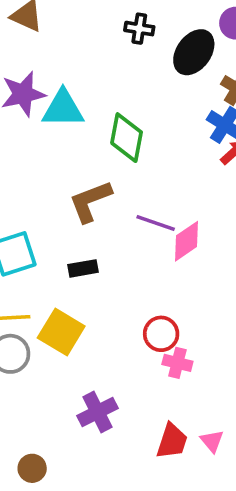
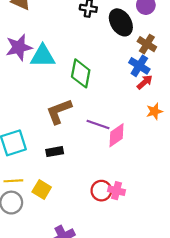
black ellipse: (194, 52) -> (121, 22), turned -68
yellow square: (61, 332) -> (42, 190), size x0.7
pink cross: (177, 363) -> (117, 191), moved

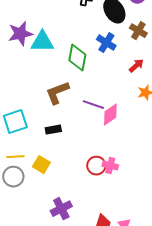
blue cross: (139, 66) -> (106, 43), moved

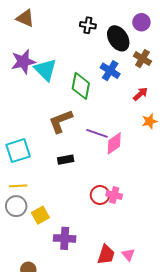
cyan triangle: (42, 42) -> (45, 70), turned 45
black rectangle: (53, 130) -> (66, 160), moved
yellow square: (41, 165) -> (40, 215), moved, turned 30
purple cross: (61, 209) -> (65, 238), turned 30

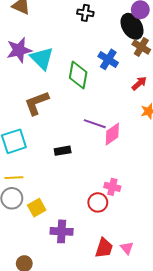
black ellipse: (118, 38) -> (132, 26), moved
brown L-shape: (61, 121) -> (37, 103), moved
red circle: (100, 195) -> (98, 202), moved

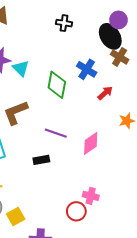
cyan triangle: (42, 58) -> (21, 68), size x0.7
red arrow: (139, 83) -> (105, 93), moved
purple line: (95, 124) -> (56, 133), moved

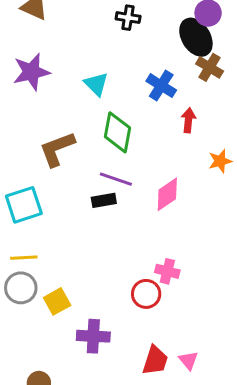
cyan triangle: (21, 68) -> (96, 84), moved
green diamond: (57, 85) -> (117, 132), moved
red arrow: (105, 93) -> (188, 120), turned -42
black rectangle: (41, 160) -> (104, 200), moved

